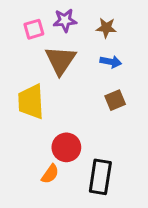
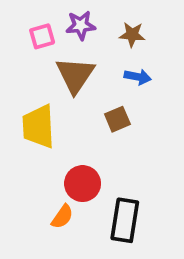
brown square: (115, 100) -> (117, 119), moved

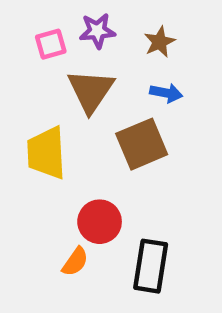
brown star: (132, 35) -> (159, 42), turned -30
brown square: (117, 119) -> (142, 144), size x1.6

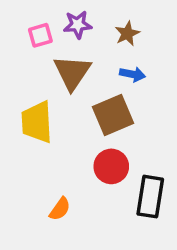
red circle: (100, 222) -> (111, 166), moved
black rectangle: (151, 266) -> (150, 197), moved

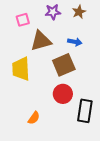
purple star: (78, 25) -> (53, 12), moved
brown star: (127, 34) -> (79, 12), moved
brown triangle: (72, 72) -> (41, 41), turned 40

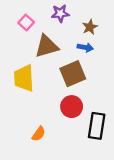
brown star: (79, 12) -> (90, 27), moved
pink square: (23, 20) -> (26, 22), turned -32

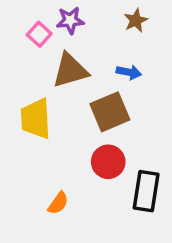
purple star: (60, 13) -> (70, 20), moved
brown star: (90, 27) -> (136, 20), moved

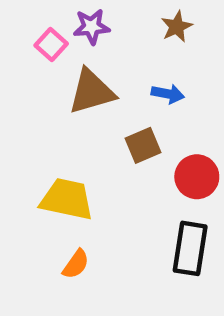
brown square: (110, 112) -> (143, 145), size x0.7
yellow trapezoid: (36, 119) -> (67, 199), moved, turned 105
red circle: (108, 162) -> (197, 177), moved

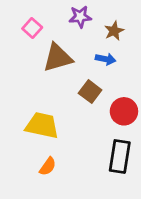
purple star: (91, 27) -> (80, 17), moved
brown star: (177, 27) -> (114, 31), moved
brown square: (143, 145) -> (90, 92), turned -30

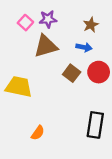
purple star: (80, 17) -> (48, 19), moved
red circle: (124, 111) -> (99, 72), moved
yellow trapezoid: (42, 125) -> (19, 87), moved

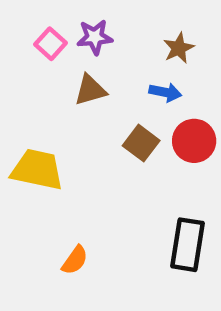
brown triangle: (46, 46) -> (90, 90), size x0.7

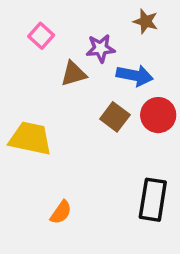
purple star: (95, 37) -> (101, 48), moved
brown star: (179, 48) -> (146, 21), moved, turned -30
blue arrow: (165, 92) -> (135, 75), size x1.4

